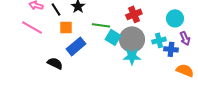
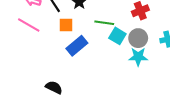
gray circle: (132, 39) -> (138, 38), size x0.7
black semicircle: (55, 63) -> (54, 87), moved

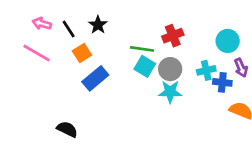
green line: (104, 23) -> (142, 49), moved
orange square: (66, 25) -> (82, 53), turned -32

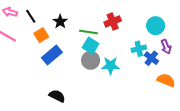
black star: (98, 25) -> (60, 21), moved
gray circle: (170, 69) -> (91, 60), moved
blue cross: (222, 82) -> (151, 58), turned 32
black semicircle: (67, 129) -> (57, 96), moved

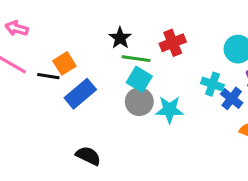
black line: (31, 16) -> (48, 76), moved, turned -48
black star: (60, 21) -> (120, 38), moved
cyan cross: (139, 49) -> (213, 84), turned 32

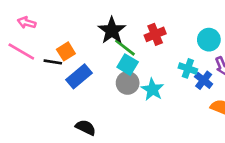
black star: (120, 38) -> (112, 30), size x1.5
green line: (136, 59) -> (125, 48), turned 30
cyan star: (170, 110) -> (152, 89), turned 30

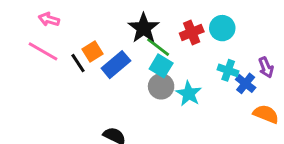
cyan circle: (209, 40) -> (222, 28), moved
black line: (53, 62) -> (78, 63), turned 48
blue rectangle: (79, 76) -> (116, 65), moved

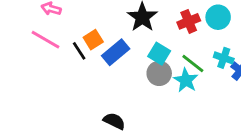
green line: (158, 47) -> (193, 63), moved

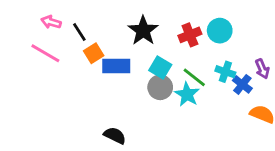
black line: (79, 51) -> (79, 32), moved
blue rectangle: (116, 52) -> (116, 66), turned 40

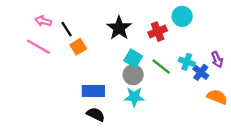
cyan circle: (220, 31) -> (182, 16), moved
blue rectangle: (116, 66) -> (93, 91), moved
cyan star: (187, 94) -> (134, 97), moved, turned -30

